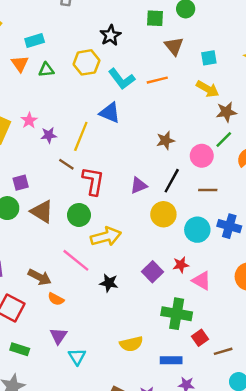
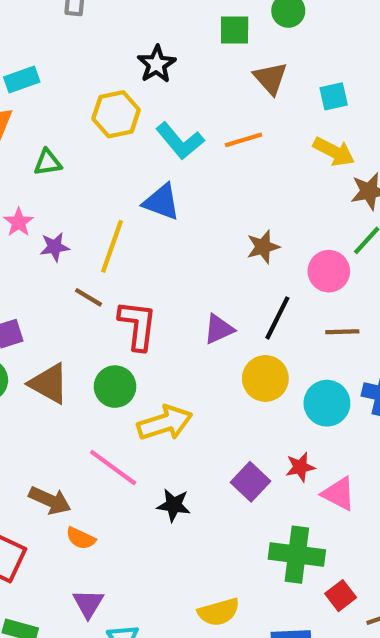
green triangle: (46, 70) -> (48, 162), moved

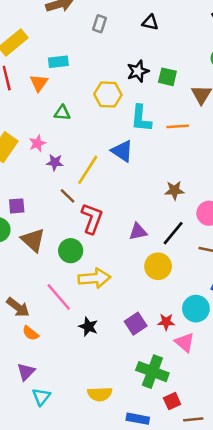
green square: (235, 30) -> (167, 77), moved
cyan L-shape: (180, 141) -> (141, 118), turned 32
cyan circle: (327, 403) -> (196, 309), moved

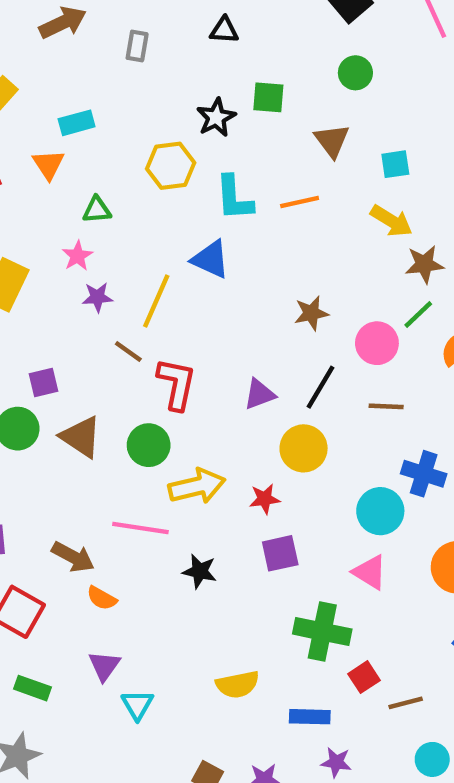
green square: (167, 77) -> (268, 97), moved
pink star: (37, 143) -> (77, 256), moved
pink line: (59, 297) -> (140, 528), turned -32
red star: (166, 322) -> (265, 499), moved
purple square: (136, 324) -> (280, 553), turned 30

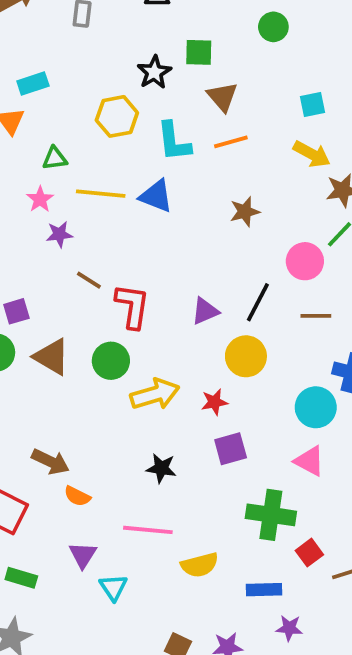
brown triangle: (332, 141) -> (222, 97), moved
yellow line: (156, 301) -> (101, 194), moved, turned 75
brown star: (311, 313) -> (245, 212), moved
pink line: (140, 528) -> (148, 530), moved

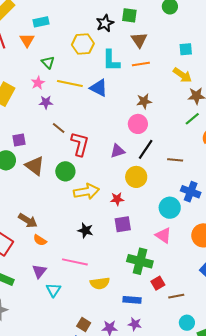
green triangle: (55, 158) -> (48, 62), turned 48
pink circle: (305, 261) -> (138, 124), moved
purple star: (289, 628) -> (135, 324), moved

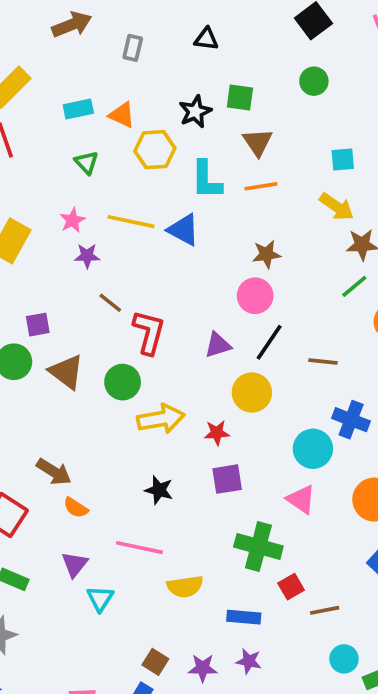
orange triangle: (27, 40) -> (122, 115), moved, turned -35
green triangle: (48, 62) -> (86, 163), moved

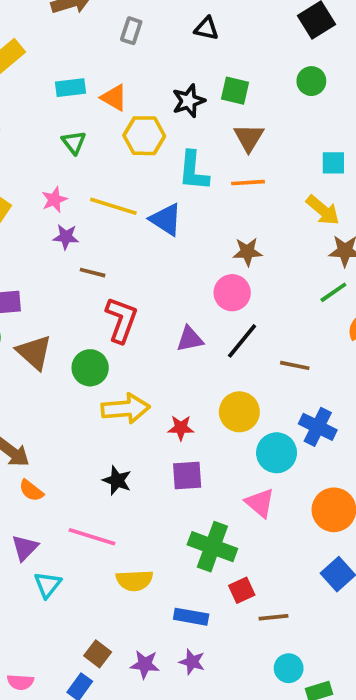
brown line: (110, 303) -> (93, 273), moved, turned -30
yellow circle: (252, 393) -> (239, 412), moved

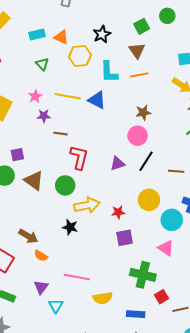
green square: (235, 91) -> (142, 26), moved, turned -35
black star: (117, 480) -> (70, 227), moved

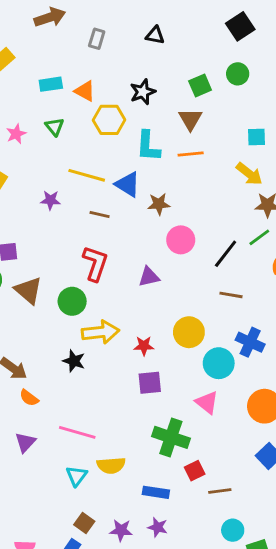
pink star: (35, 96) -> (16, 134), moved
brown star: (143, 113) -> (159, 204), moved
brown line: (61, 134) -> (100, 215), moved
black line: (146, 161) -> (226, 254), moved
cyan triangle: (56, 306) -> (77, 476), moved

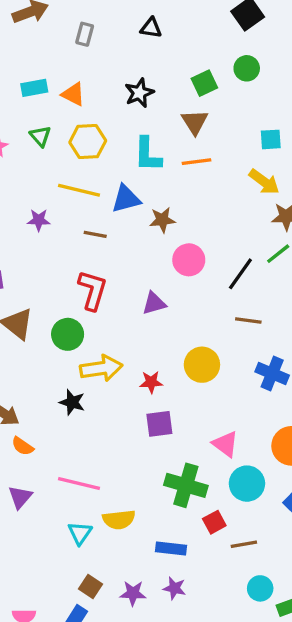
yellow hexagon: (109, 120) -> (88, 141), moved
blue triangle: (128, 184) -> (126, 199), turned -44
cyan circle: (219, 363) -> (247, 484), moved

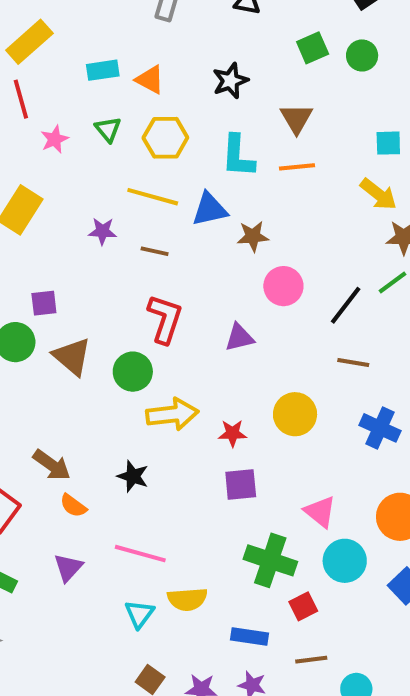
green square: (204, 83) -> (313, 48), moved
brown line: (95, 234) -> (155, 251), moved
black star: (72, 402) -> (133, 476), moved
brown line: (244, 544) -> (311, 660), moved

